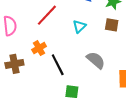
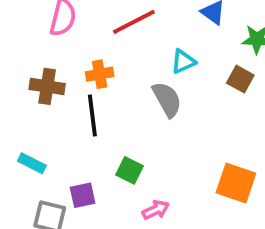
gray semicircle: (96, 60) -> (167, 99), moved
black line: (58, 65) -> (92, 116), moved

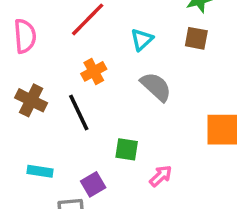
orange cross: (100, 74) -> (94, 71), moved
brown cross: (47, 86) -> (31, 100), turned 36
gray semicircle: (167, 99) -> (156, 87), moved

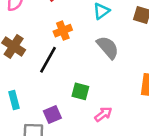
black line: (79, 113) -> (48, 60), turned 48
cyan rectangle: (40, 171) -> (14, 100), turned 60

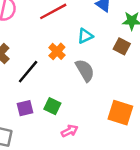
orange cross: (63, 31) -> (57, 51), moved, turned -35
purple square: (52, 115) -> (25, 108), moved

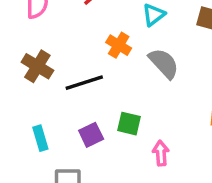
black line: (28, 72) -> (84, 83), turned 45
pink arrow: (70, 131) -> (161, 153), turned -56

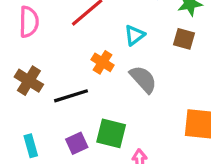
green square: (129, 124) -> (111, 133), size x1.4

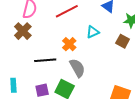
gray semicircle: (143, 79) -> (77, 68), moved
brown cross: (29, 81) -> (23, 31), moved

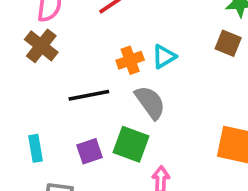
cyan triangle: (93, 32) -> (164, 56), moved
orange cross: (69, 44) -> (130, 60), turned 32

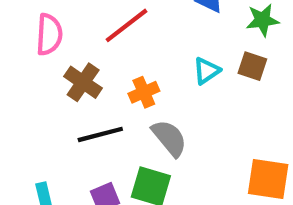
brown cross: (41, 46) -> (83, 82), moved
cyan triangle: (164, 56) -> (206, 71), moved

